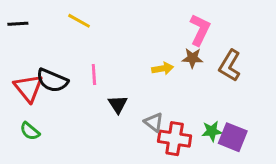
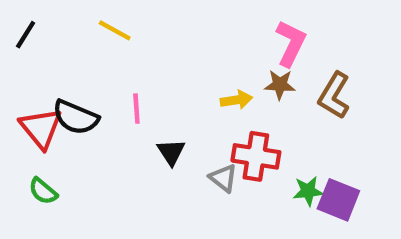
black line: (18, 24) -> (26, 35), turned -54
red cross: (175, 139) -> (256, 156), moved

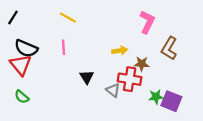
yellow line: (115, 30) -> (68, 18), moved
brown star: (280, 85) -> (142, 64), moved
pink line: (136, 109) -> (64, 47), moved
black semicircle: (76, 117) -> (26, 48), moved

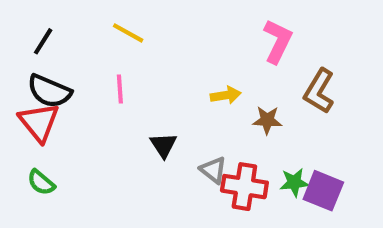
black line: (13, 18) -> (43, 41), moved
red cross: (130, 79) -> (244, 187), moved

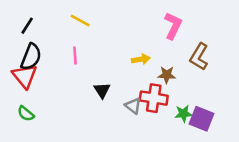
black semicircle: (49, 91) -> (31, 57), turned -92
red cross: (244, 187) -> (154, 98), moved

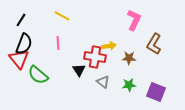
red cross: (154, 98) -> (95, 57), moved
green semicircle: (26, 114) -> (38, 75), moved, size x1.5
green star: (183, 114) -> (129, 85), moved

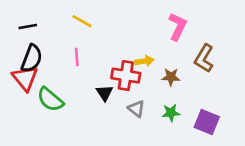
black line: (21, 20) -> (28, 27), turned 48

